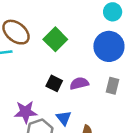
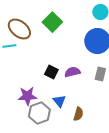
green square: (55, 39) -> (52, 22), moved

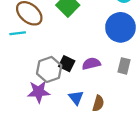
gray hexagon: (39, 113) -> (49, 69), moved
brown semicircle: (78, 114) -> (98, 103), moved

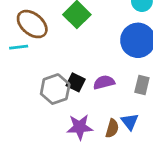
purple star: (39, 92) -> (80, 127), moved
blue triangle: (76, 98) -> (130, 122), moved

